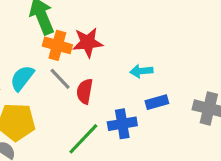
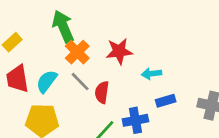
red star: (88, 42) -> (119, 51), moved
orange cross: (57, 45) -> (77, 52), turned 30

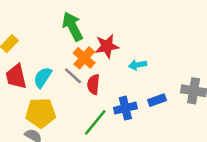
green arrow: (63, 26) -> (72, 26), moved
orange cross: (77, 52) -> (84, 58), moved
blue rectangle: (166, 101) -> (157, 100), moved

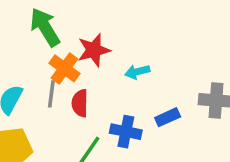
gray line: (73, 76) -> (51, 94), turned 60
blue cross: (125, 108) -> (126, 132), turned 30

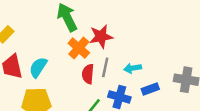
cyan arrow: (137, 72) -> (133, 68), moved
gray line: (51, 94) -> (105, 67), moved

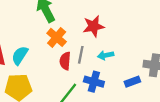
red star: (101, 36) -> (94, 26), moved
blue rectangle: (150, 89) -> (132, 82), moved

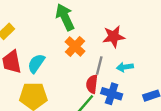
red semicircle: (65, 61) -> (92, 84), moved

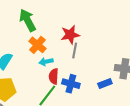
gray line: (99, 66) -> (75, 51), moved
cyan arrow: (125, 67) -> (46, 62), moved

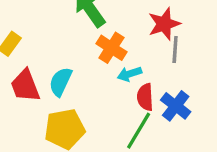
blue cross: (71, 84) -> (176, 106), turned 30

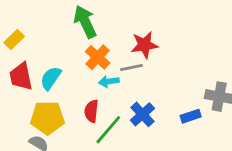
gray line: (175, 49) -> (132, 67), moved, turned 65
red semicircle: (145, 97) -> (91, 111), moved

